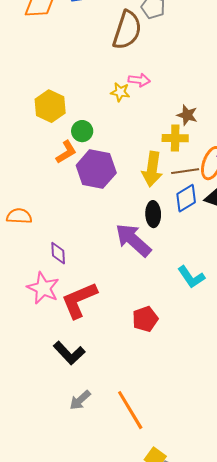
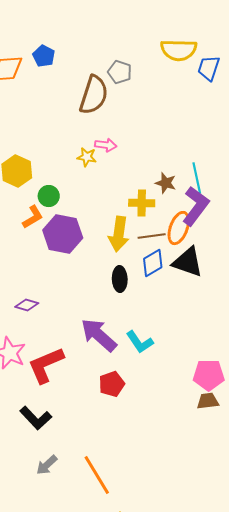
brown star: (187, 115) -> (166, 183), moved
purple arrow: (133, 240) -> (99, 335), moved
purple diamond: (58, 253) -> (27, 305), moved, turned -70
cyan L-shape: (191, 277) -> (140, 342), moved

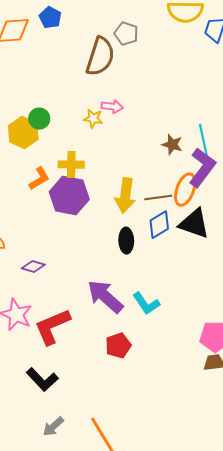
green circle: (49, 196) -> (39, 119), moved
yellow cross: (142, 203) -> (71, 165), moved

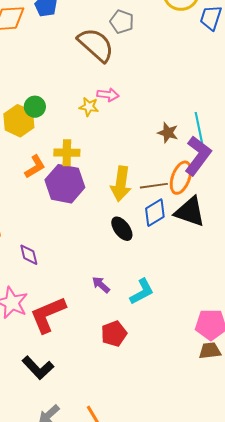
brown semicircle: (100, 57) -> (96, 45), turned -66
black ellipse: (126, 241) -> (122, 229), turned -35
purple diamond: (33, 267) -> (29, 255), turned 60
purple arrow: (105, 297) -> (101, 285), size x0.5
cyan L-shape: (146, 304) -> (142, 292), turned -84

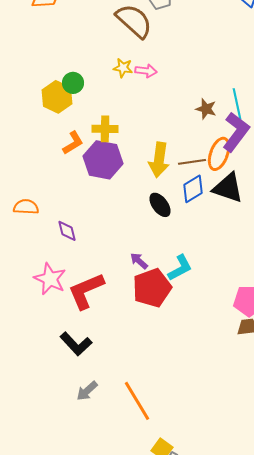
yellow star: (89, 107) -> (123, 68), moved
red pentagon: (114, 334) -> (152, 288), moved, size x1.5

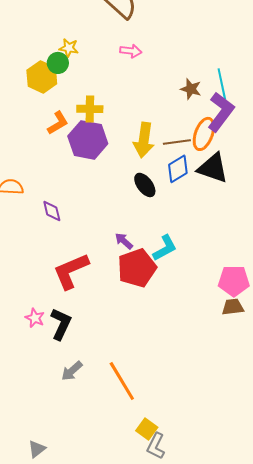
yellow star: (123, 68) -> (69, 48), moved
pink star: (50, 279) -> (35, 318), moved, size x0.6
black L-shape: (76, 344) -> (61, 324), turned -112

